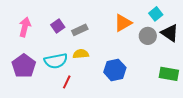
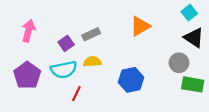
cyan square: (156, 14) -> (189, 13), moved
purple square: (58, 26) -> (66, 43), moved
gray circle: (148, 36) -> (179, 63), moved

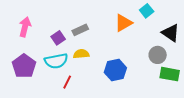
cyan square: (189, 13) -> (147, 11), moved

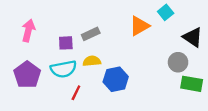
purple square: (58, 38) -> (66, 43), turned 32
blue hexagon: (115, 70) -> (116, 79), moved

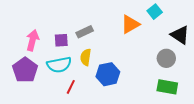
pink arrow: (28, 30) -> (33, 40), moved
yellow semicircle: (92, 61) -> (86, 57), turned -77
green rectangle: (192, 84) -> (167, 87), moved

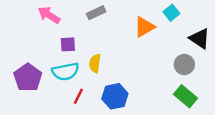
gray rectangle: (85, 32) -> (96, 13), moved
pink arrow: (33, 40) -> (49, 15), moved, turned -72
blue hexagon: (108, 74) -> (115, 96), moved
green rectangle: (167, 87) -> (186, 96), turned 30

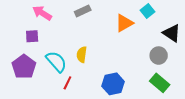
purple square: (68, 44) -> (32, 36), moved
cyan semicircle: (65, 72) -> (56, 62), turned -120
blue hexagon: (115, 96) -> (113, 84), moved

